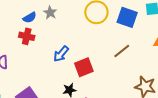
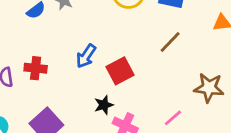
red cross: (27, 36) -> (36, 68), moved

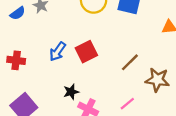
brown line: (170, 42) -> (130, 62), moved
red square: (120, 71) -> (86, 52), moved

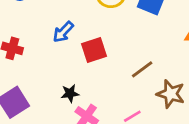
blue arrow: (58, 51) -> (63, 32), moved

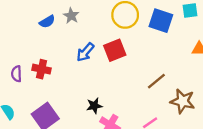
red square: (94, 50) -> (115, 50), moved

